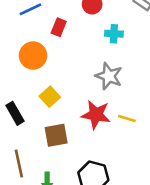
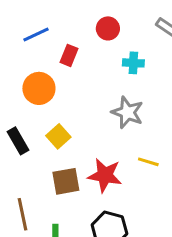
black rectangle: (15, 113) -> (18, 141), moved
red star: (96, 115) -> (105, 175), moved

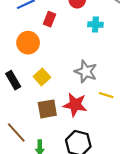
gray star: (127, 112) -> (86, 72), moved
brown line: (22, 214) -> (16, 132), turned -30

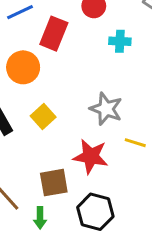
red rectangle: (49, 19) -> (54, 34), size x1.5
brown square: (47, 109) -> (54, 183), moved

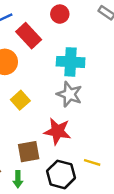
red rectangle: (54, 34) -> (29, 36), turned -65
cyan cross: (120, 41) -> (71, 62), moved, size x1.6
yellow line: (135, 143) -> (92, 162), moved

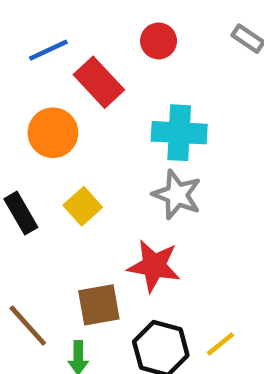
yellow line: (92, 162) -> (221, 344), moved, turned -56

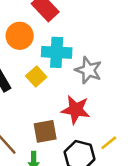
cyan cross: (179, 133) -> (57, 52), moved
yellow line: (221, 344) -> (109, 143), moved

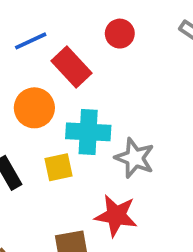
yellow square: (36, 77) -> (59, 167), turned 30

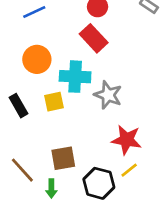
red rectangle: (72, 67) -> (94, 38), moved
red star: (116, 216) -> (127, 140), moved

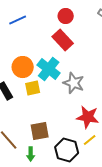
orange circle: (37, 59) -> (23, 67), moved
cyan cross: (75, 77) -> (49, 69), turned 35

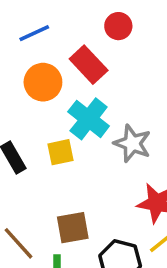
red rectangle: (63, 40) -> (89, 65), moved
orange circle: (23, 67) -> (43, 82), moved

